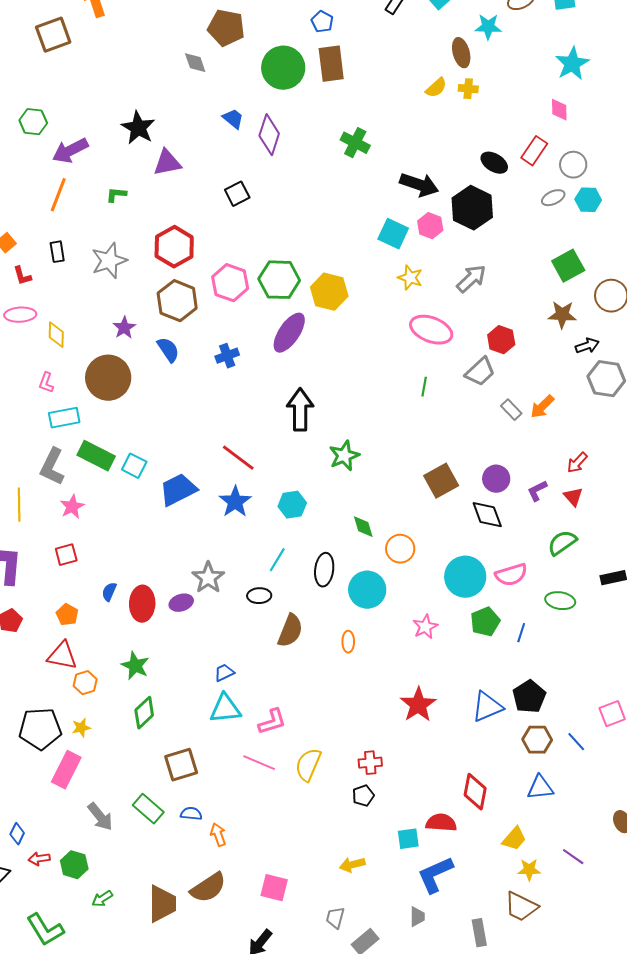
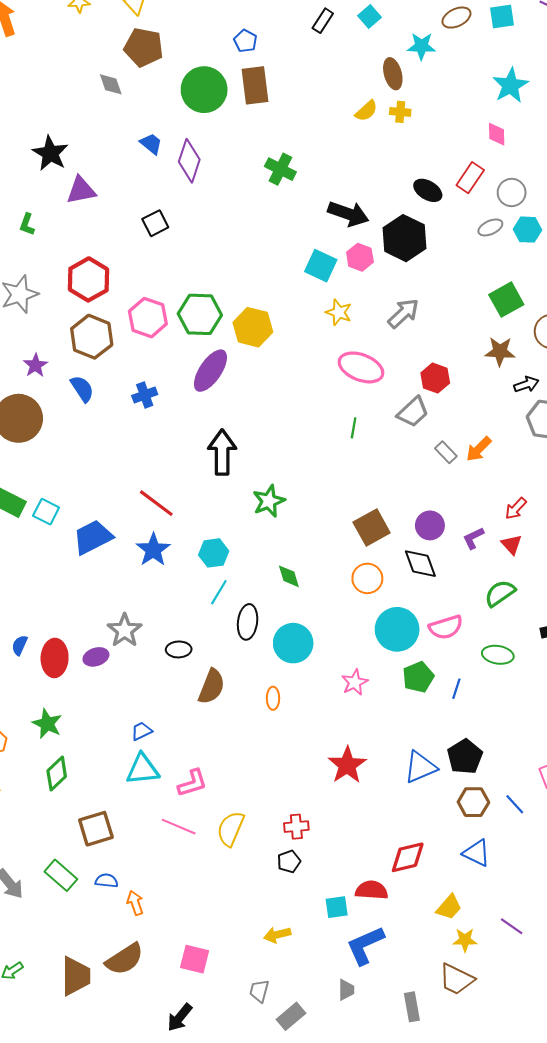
green L-shape: (116, 195) -> (27, 224), turned -75
orange circle: (400, 549) -> (367, 578), moved
cyan line: (277, 560) -> (219, 592), moved
blue triangle: (540, 788) -> (477, 853), turned 32
red diamond: (475, 792) -> (408, 857), turned 66

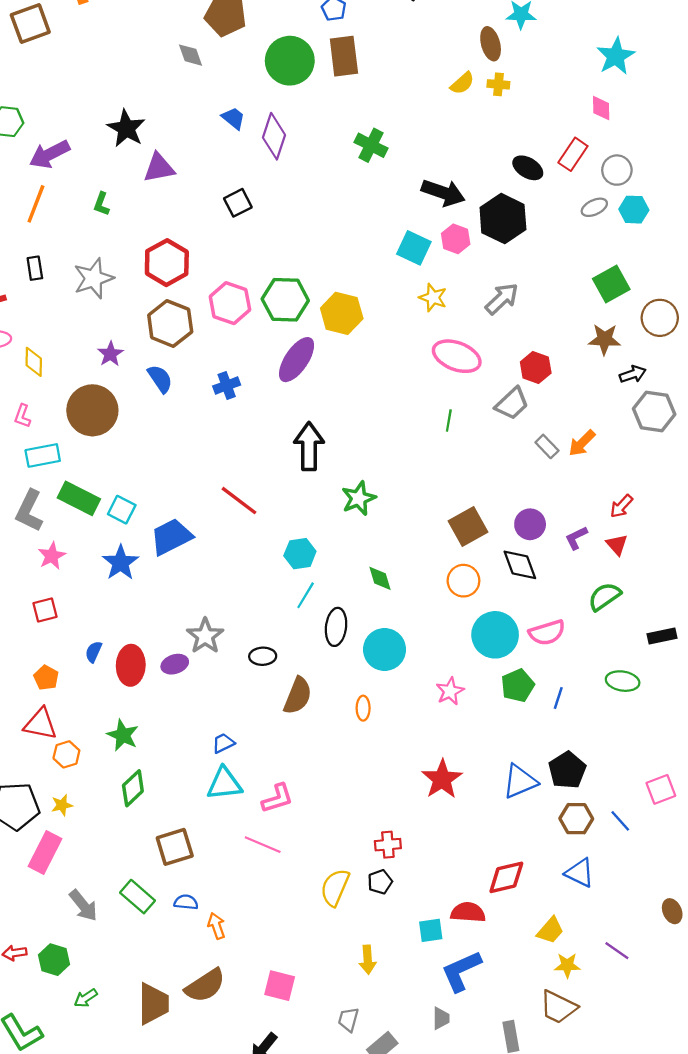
blue star: (153, 550) -> (121, 563), moved
green ellipse: (498, 655) -> (623, 681), moved
yellow semicircle: (231, 829) -> (335, 887), moved
yellow arrow: (277, 935) -> (368, 960), turned -80

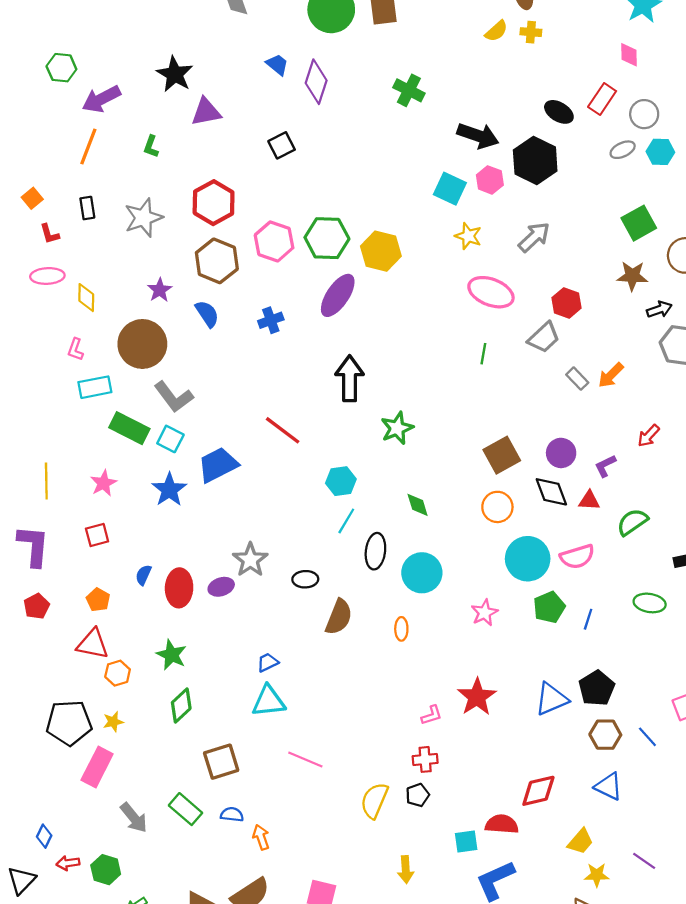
gray L-shape: (29, 511) -> (174, 397), moved, turned -63
red triangle: (617, 545) -> (589, 500), moved, turned -45
pink L-shape: (277, 798) -> (432, 715), moved, size x0.7

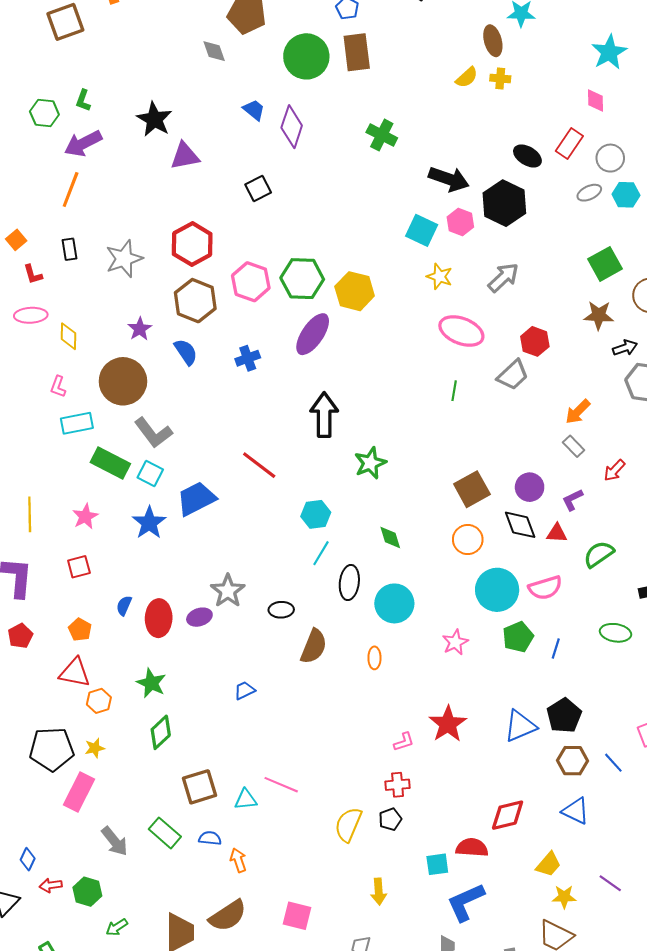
green L-shape: (151, 146) -> (83, 100), moved
gray rectangle: (577, 379) -> (574, 446), moved
cyan triangle: (269, 701) -> (246, 799), moved, size x0.7

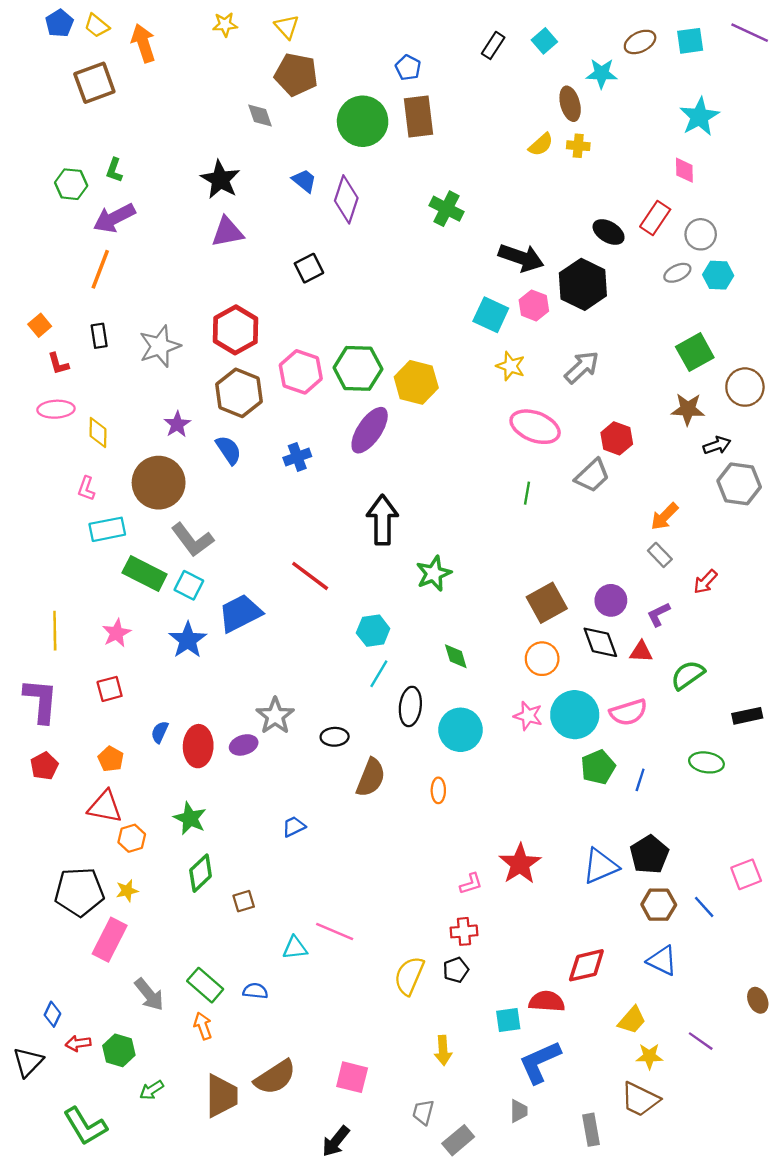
black star: (154, 119) -> (220, 180), moved
pink star: (455, 642) -> (528, 716), moved, turned -30
brown square: (199, 787) -> (244, 901), moved, size x0.6
orange arrow: (238, 860) -> (203, 1026), moved

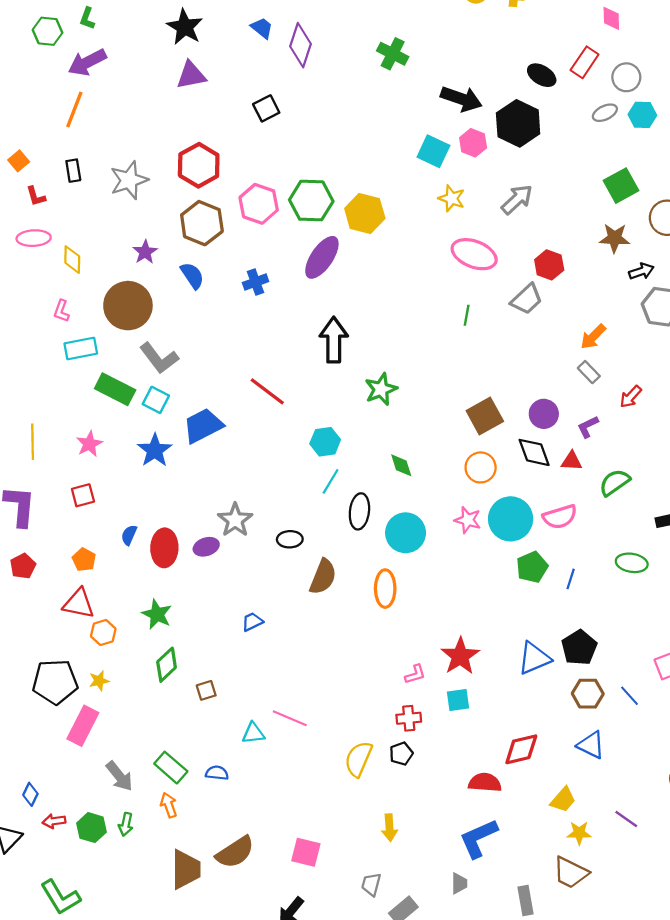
orange ellipse: (438, 790) -> (385, 589), size x1.6
cyan square: (508, 1020) -> (458, 700), moved
green arrow: (152, 1090) -> (126, 824), moved, turned -45

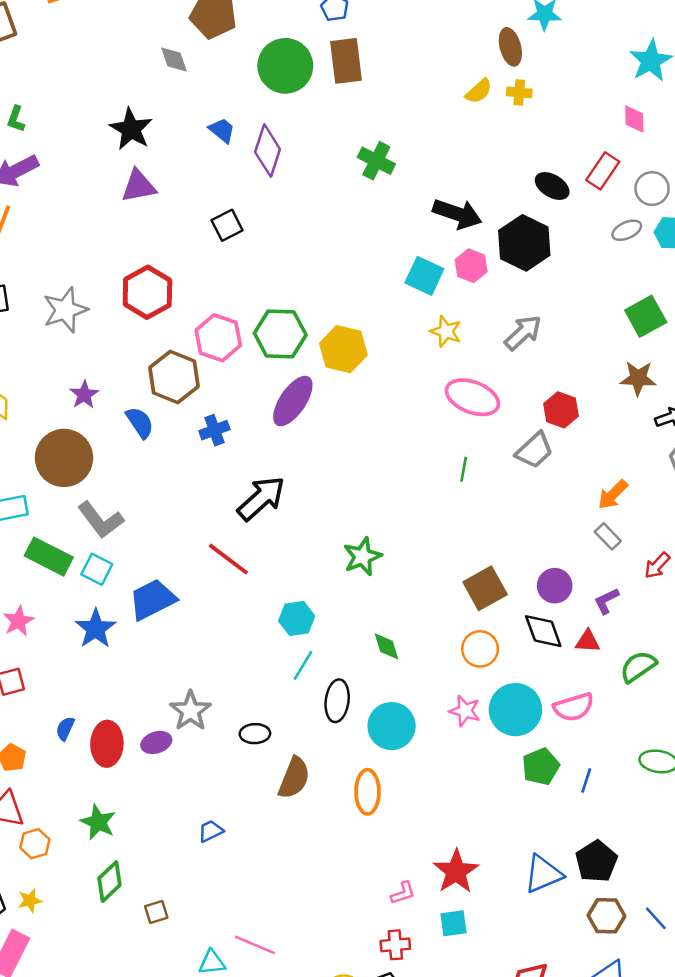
brown hexagon: (202, 223) -> (174, 377), moved
black arrow: (334, 340) -> (261, 498), moved, turned 48

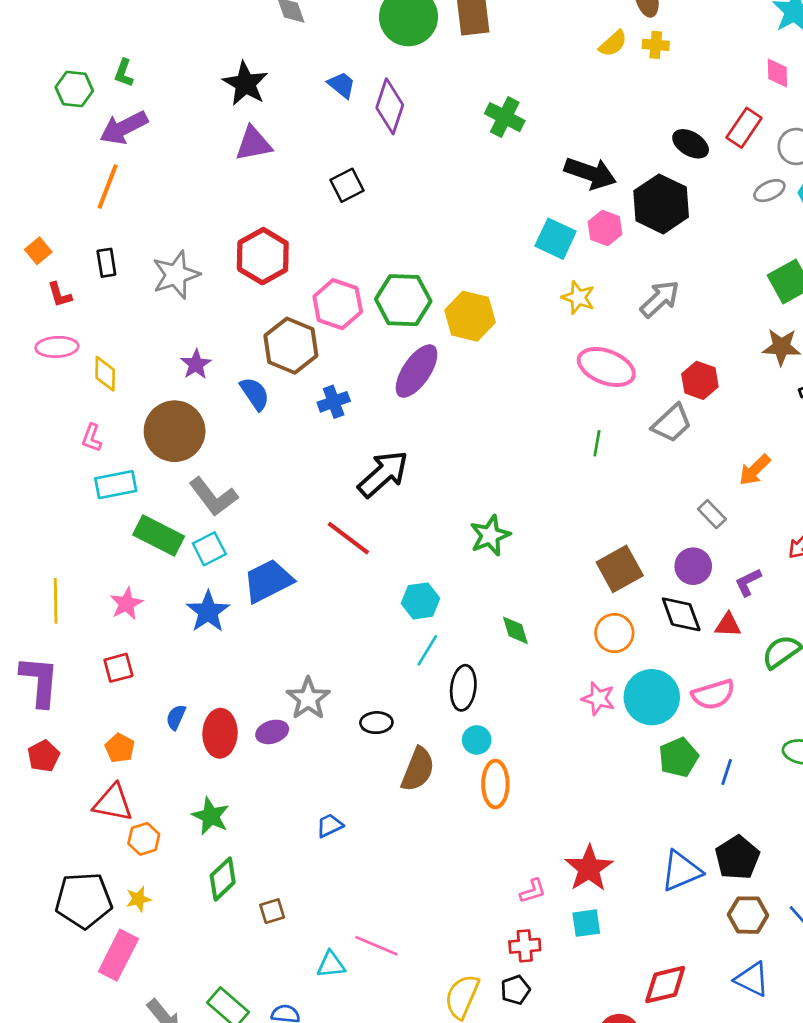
gray rectangle: (608, 536) -> (712, 514), moved
cyan square: (97, 569) -> (209, 549), turned 36
cyan circle: (392, 726) -> (477, 740), moved, size x0.6

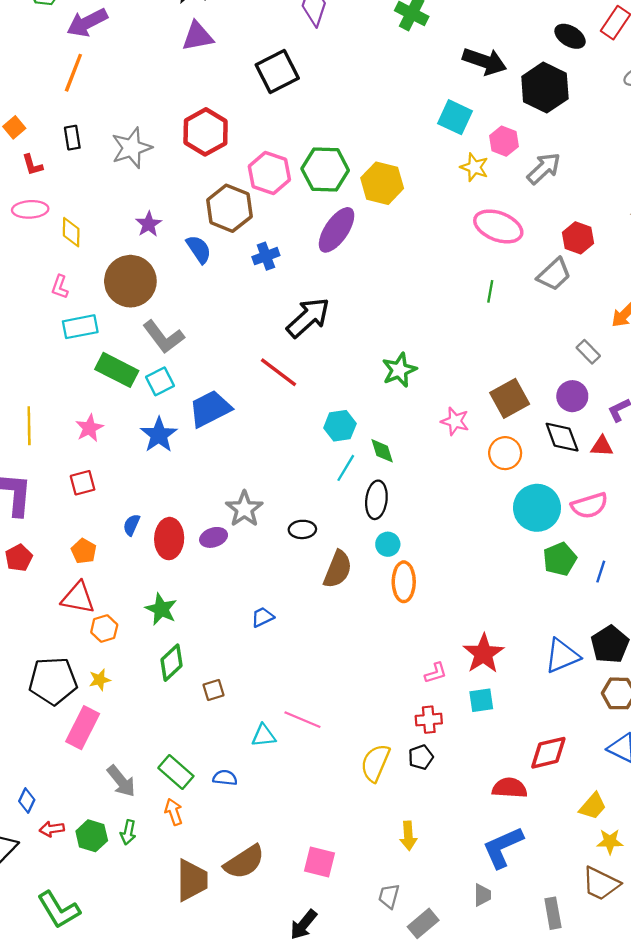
black square: (347, 185) -> (277, 72), size x1.5
pink hexagon: (605, 228) -> (504, 141), moved
green diamond: (515, 630) -> (382, 451), moved
pink star: (598, 699) -> (455, 421), moved

